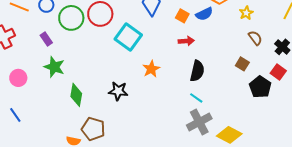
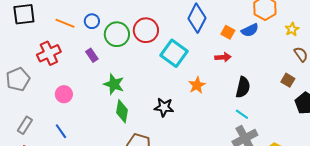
red arrow: (186, 41) -> (223, 57), moved
green star: (54, 67) -> (114, 84), moved

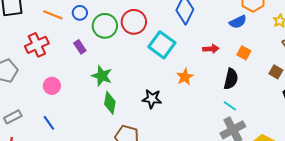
orange square: (228, 32) -> (244, 53), moved
gray rectangle: (25, 125) -> (13, 117), turned 30

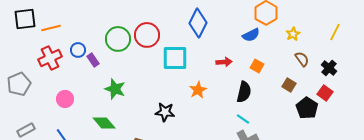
blue circle: (80, 13) -> (78, 50), moved
orange line: (53, 15) -> (51, 28), moved, turned -36
cyan square: (162, 45) -> (175, 58), turned -36
green diamond: (110, 103) -> (104, 123), moved, turned -50

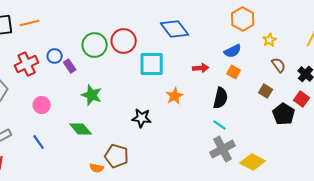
blue diamond: (198, 23) -> (175, 29), turned -64
orange line: (51, 28) -> (30, 23), moved
blue semicircle: (251, 35) -> (233, 51), moved

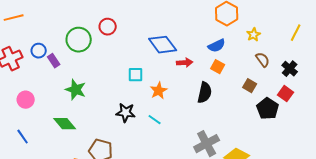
blue diamond: (175, 29) -> (163, 45), moved
red circle: (124, 41) -> (108, 27), moved, size x0.7
cyan square: (152, 64) -> (136, 75), moved, size x0.6
cyan line: (220, 125) -> (155, 120), moved

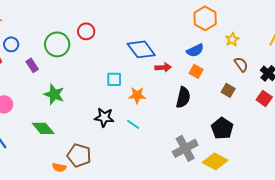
blue circle: (39, 51) -> (11, 44), moved
orange star: (159, 91) -> (137, 95), turned 30
black pentagon: (268, 109) -> (222, 128), moved

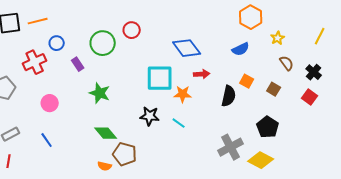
red arrow: (163, 67) -> (202, 74), moved
orange square: (196, 71) -> (247, 81), moved
cyan square: (114, 79) -> (160, 78), size x1.8
green diamond: (43, 128) -> (106, 133), moved

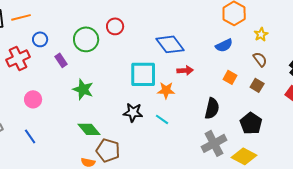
brown semicircle: (287, 63) -> (260, 59), moved
black semicircle: (229, 96) -> (212, 108), moved

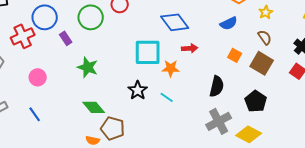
blue circle: (40, 39) -> (45, 17), size x1.6
brown square: (257, 85) -> (262, 63), size x1.6
black star: (133, 112) -> (138, 90), turned 30

